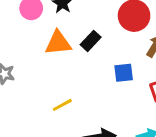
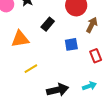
orange triangle: (58, 43) -> (20, 39), moved

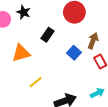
brown arrow: (92, 25) -> (93, 41), moved
blue square: (71, 44) -> (74, 53), turned -32

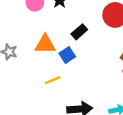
blue square: (74, 53) -> (67, 55), moved

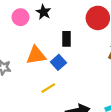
black rectangle: (79, 32) -> (66, 39), turned -40

